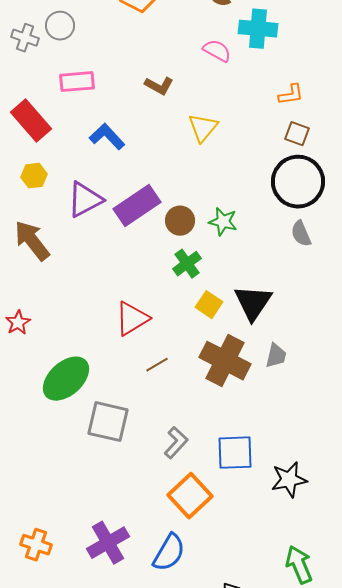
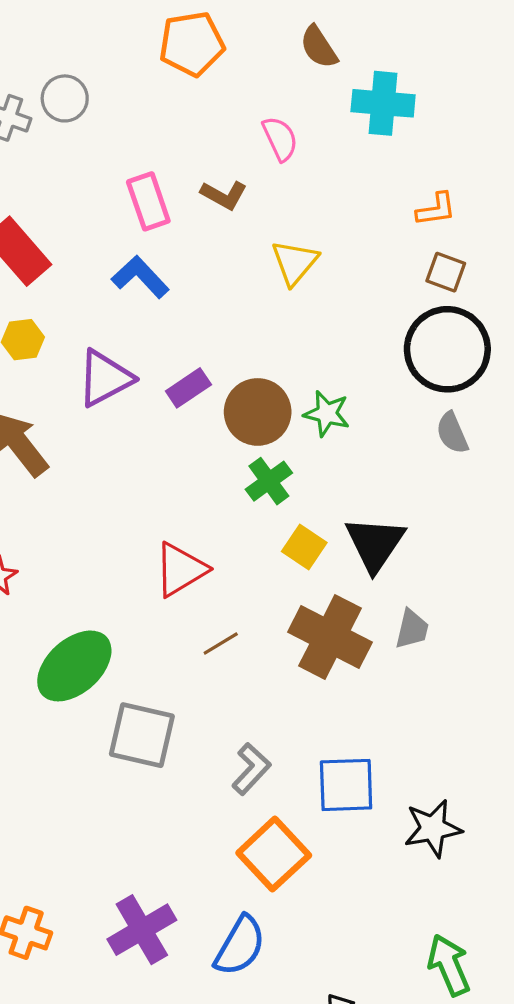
pink semicircle: (217, 51) -> (280, 139), moved, turned 36
pink rectangle: (77, 82) -> (148, 201), moved, turned 76
purple rectangle: (137, 206) -> (188, 388), size x0.6
brown circle: (180, 221) -> (258, 412), size x1.4

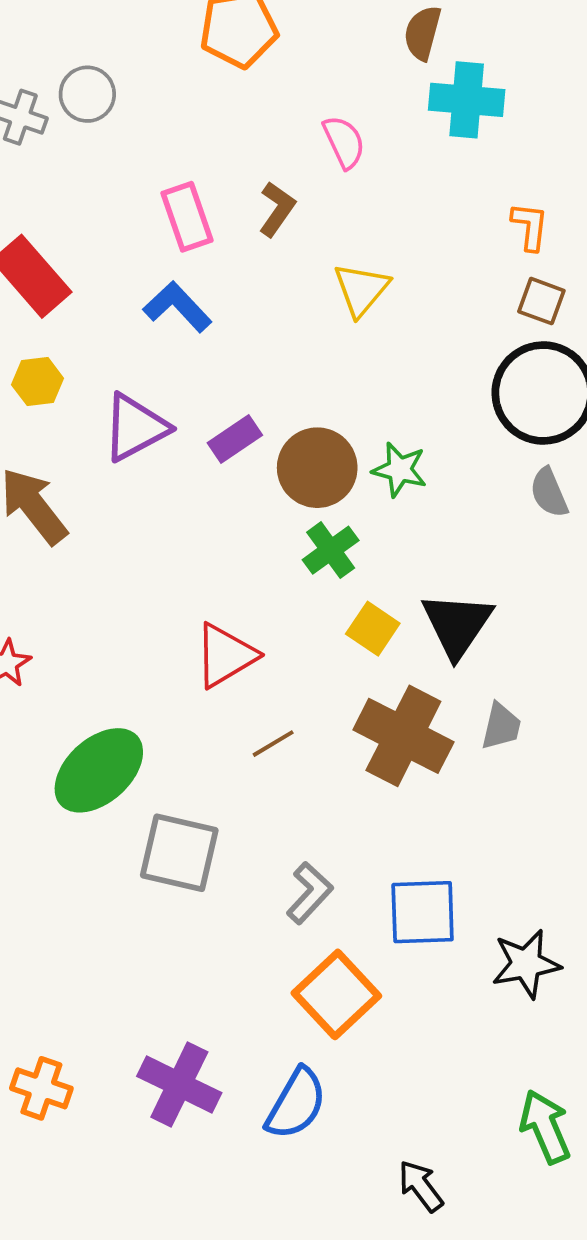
brown semicircle: (319, 47) -> (423, 33), moved, turned 48
brown L-shape: (224, 195) -> (277, 209), turned -84
orange L-shape: (436, 209) -> (530, 226), turned -75
purple cross: (142, 930) -> (179, 1085), turned -34

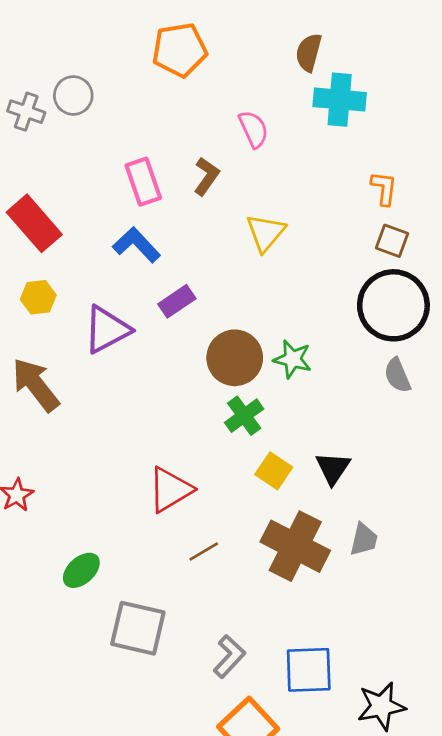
purple rectangle: (235, 439) -> (177, 301), moved
black triangle: (457, 625) -> (333, 468), size x0.7
green ellipse: (99, 770) -> (81, 570), size x0.6

